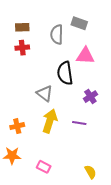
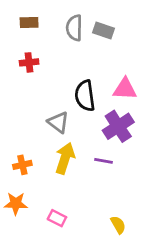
brown rectangle: (22, 27) -> (29, 23), moved
gray semicircle: (57, 34) -> (74, 28), moved
pink triangle: (85, 56) -> (125, 89), moved
purple cross: (90, 97) -> (118, 126), size x1.6

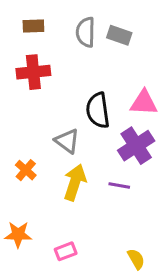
red cross: (29, 62) -> (33, 72), size x1.5
orange cross: (22, 165) -> (26, 170), moved, turned -36
pink rectangle: (57, 218) -> (66, 251), turned -48

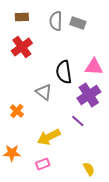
red cross: (33, 72) -> (22, 47), turned -30
yellow arrow: (75, 182) -> (49, 137), moved, turned -135
purple line: (119, 185) -> (78, 121), turned 32

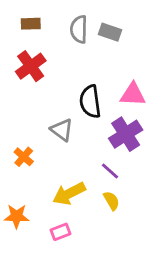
yellow semicircle: (89, 169) -> (111, 201), moved

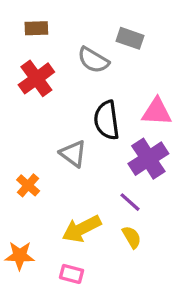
gray semicircle: (79, 29) -> (93, 60), moved, turned -60
pink rectangle: (60, 232) -> (71, 274), turned 36

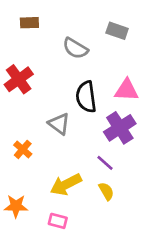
gray rectangle: (130, 38) -> (117, 31), moved
red cross: (36, 78) -> (19, 79), moved

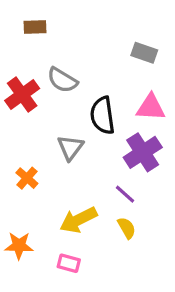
gray rectangle: (117, 31) -> (144, 53), moved
gray semicircle: (75, 48) -> (62, 80), moved
gray triangle: (59, 124) -> (70, 148), turned 30

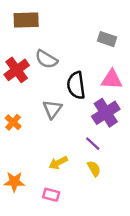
brown rectangle: (35, 27) -> (26, 20), size x1.5
orange cross: (27, 178) -> (13, 122), moved
yellow arrow: (78, 220) -> (58, 163), size x0.7

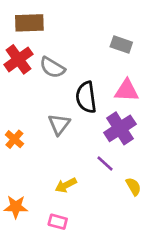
red cross: (17, 70) -> (18, 59), moved
yellow semicircle: (94, 169) -> (133, 187), moved

